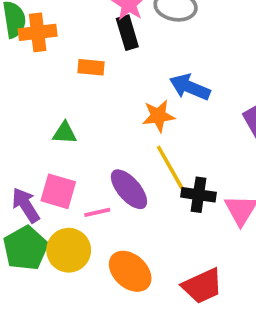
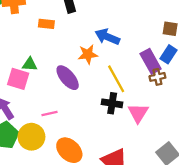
yellow line: (170, 167) -> (116, 79), moved
purple ellipse: (129, 189) -> (68, 78), moved
pink square: (58, 191) -> (18, 79), moved

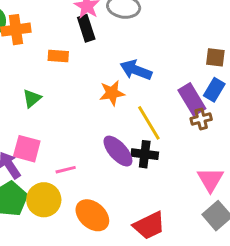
green triangle: (30, 64) -> (32, 98), moved, turned -42
purple ellipse: (68, 78) -> (118, 151), moved
pink square: (18, 79) -> (27, 149), moved
pink triangle: (138, 113) -> (210, 180), moved

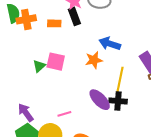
orange rectangle: (58, 56) -> (54, 23), moved
yellow line: (149, 123) -> (120, 80), turned 45
pink square: (27, 149) -> (56, 62), moved

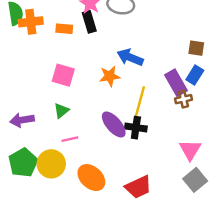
green triangle: (39, 66) -> (61, 111), moved
purple arrow: (26, 112) -> (22, 120), moved, turned -66

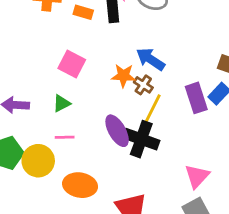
brown cross: (183, 99) -> (143, 85), moved, turned 35
black cross: (136, 128) -> (141, 139), size x1.4
orange ellipse: (91, 178) -> (80, 185), turned -44

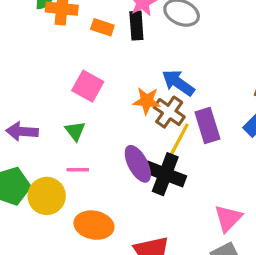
brown cross: (143, 85) -> (169, 112), size x1.4
purple rectangle: (196, 98) -> (207, 125), moved
green triangle: (62, 103) -> (75, 131), turned -42

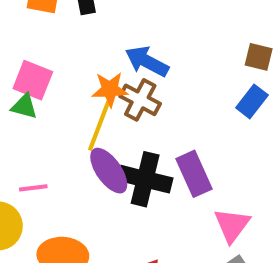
purple rectangle: (207, 125) -> (194, 174), moved
green triangle: (75, 131) -> (24, 106), moved, turned -30
yellow line: (178, 142) -> (99, 126), moved

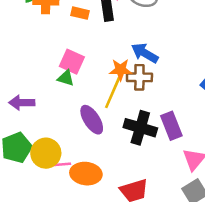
brown cross: (140, 100) -> (139, 77), turned -30
purple ellipse: (109, 171) -> (92, 120), moved
pink line: (33, 188) -> (62, 164), moved

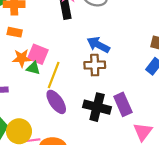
orange rectangle: (80, 13) -> (15, 32), moved
orange star: (121, 70) -> (22, 58), moved
yellow line: (113, 93) -> (54, 75), moved

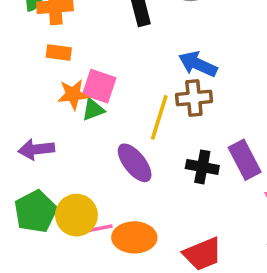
green triangle: (33, 68) -> (93, 110), turned -32
yellow line: (54, 75) -> (159, 117), moved
black cross: (97, 107) -> (202, 167), size x0.7

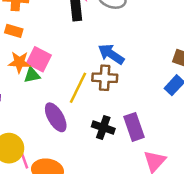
pink line: (100, 228) -> (24, 160), turned 72

